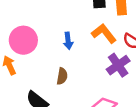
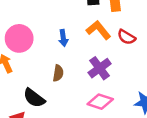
purple cross: (118, 65) -> (100, 68), moved

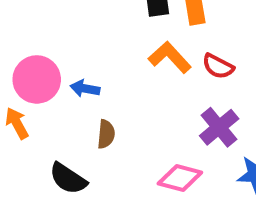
blue arrow: (63, 38) -> (85, 88), moved, turned 112
purple cross: (100, 68) -> (219, 127), moved

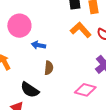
pink circle: (37, 79) -> (19, 26), moved

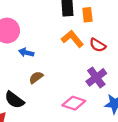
brown semicircle: (49, 68) -> (36, 77), turned -136

